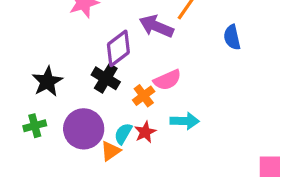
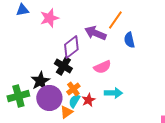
blue semicircle: (232, 37) -> (129, 40), moved
black star: (47, 82) -> (40, 81), moved
orange cross: (144, 96) -> (73, 89), moved
green cross: (35, 126) -> (18, 96), size x1.5

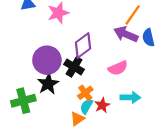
purple arrow: (95, 33) -> (126, 34), moved
purple circle: (49, 98) -> (47, 60), moved

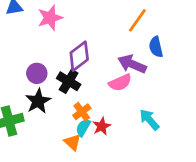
purple arrow: (126, 34) -> (132, 64), moved
purple circle: (47, 60) -> (37, 73), size x0.6
cyan arrow: (130, 97) -> (149, 120), moved, turned -132
orange triangle: (77, 119) -> (73, 142), turned -42

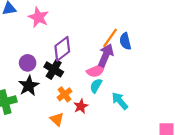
pink star: (50, 18) -> (38, 17), turned -30
orange line: (137, 20) -> (110, 38), moved
purple arrow: (132, 64) -> (106, 55), turned 90
cyan semicircle: (83, 128) -> (96, 86), moved

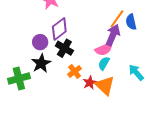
purple diamond: (62, 49) -> (59, 29), moved
cyan arrow: (120, 101) -> (136, 72), moved
orange triangle: (57, 119) -> (105, 86), moved, size x1.5

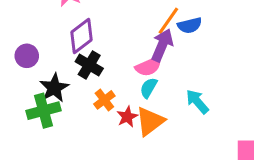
blue semicircle: (131, 22) -> (190, 25), turned -91
purple circle: (40, 42) -> (27, 56), moved
green cross: (19, 79) -> (44, 111), moved
orange triangle: (105, 86) -> (150, 121), turned 40

